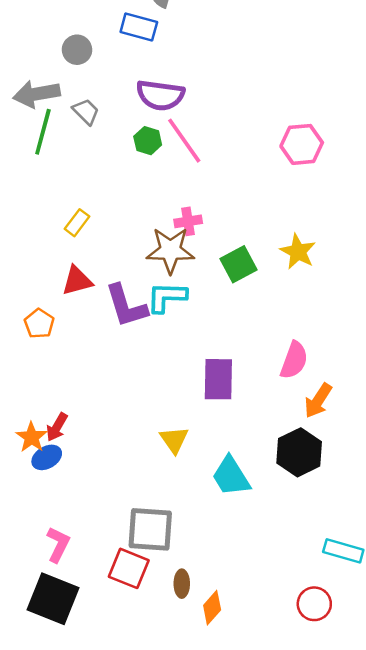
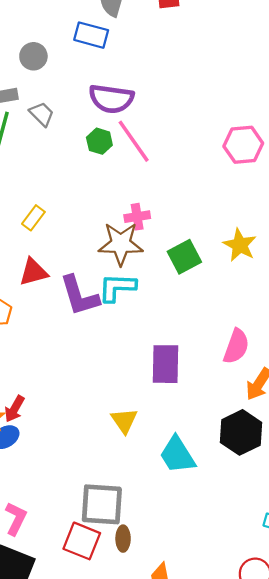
brown ellipse: (182, 584) -> (123, 539), moved

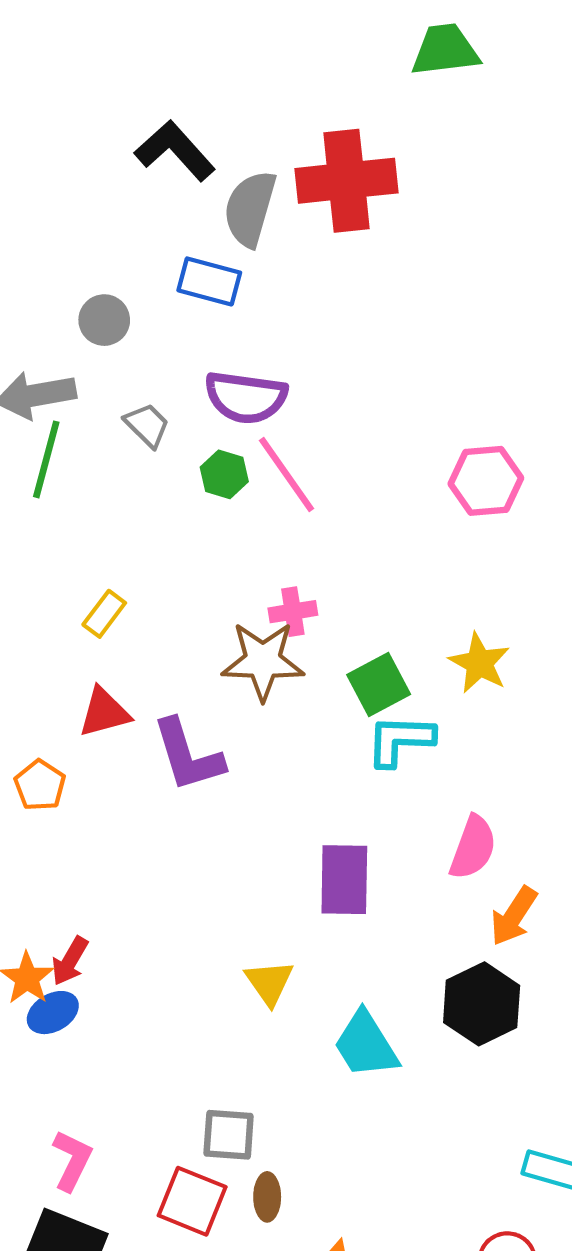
gray trapezoid: (42, 114) -> (147, 425), moved
cyan L-shape: (117, 287) -> (400, 740), moved
gray square: (102, 504) -> (229, 1135), size x0.7

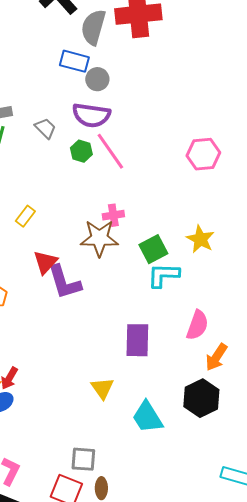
gray circle: (104, 320) -> (97, 79), moved
red triangle: (104, 712) -> (45, 262), moved, turned -32

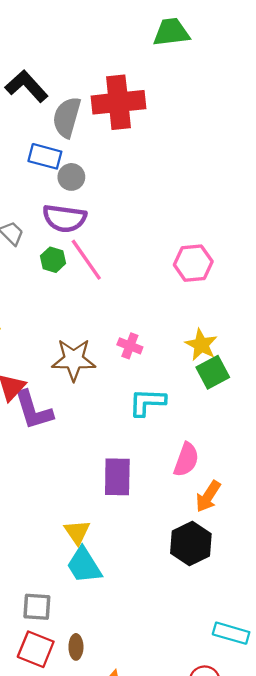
pink cross: (113, 215) -> (130, 346), moved, turned 30
yellow star: (200, 239) -> (201, 345), moved
green square: (153, 249) -> (213, 372), moved
cyan trapezoid: (147, 417) -> (84, 565), moved
gray square: (83, 459) -> (37, 607), moved

